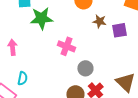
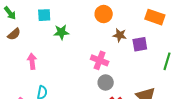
green star: (41, 18) -> (61, 32), size x0.7
pink cross: (66, 46) -> (100, 60), moved

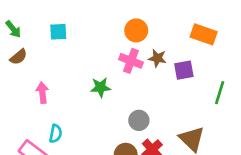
green star: (61, 32) -> (101, 87), moved
pink cross: (100, 60) -> (131, 61), moved

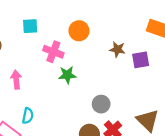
orange circle: (136, 30) -> (79, 31), moved
pink cross: (131, 61) -> (53, 52), moved

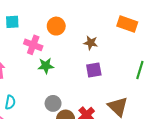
purple square: (141, 60) -> (94, 70), moved
gray circle: (101, 104) -> (53, 103), moved

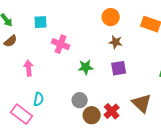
orange circle: (56, 26) -> (111, 17), moved
green star: (46, 66) -> (86, 67), moved

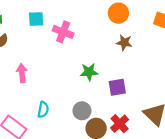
pink cross: (61, 44) -> (63, 32), moved
purple square: (119, 68) -> (117, 87), moved
cyan semicircle: (39, 99) -> (43, 110), moved

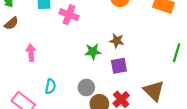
brown star: (124, 43) -> (117, 41), moved

